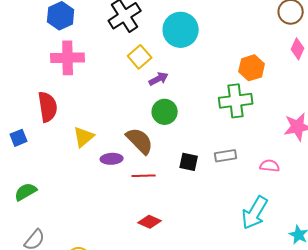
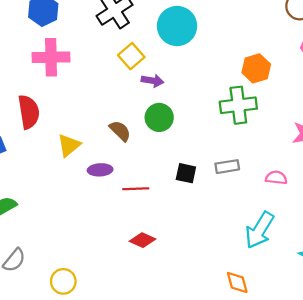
purple arrow: (159, 79) -> (152, 81), turned 36
brown semicircle: (140, 141) -> (120, 131), moved, size x0.7

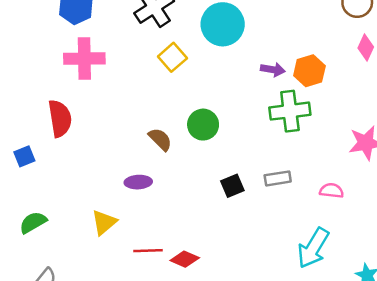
purple arrow: (152, 81) -> (273, 70), moved
yellow triangle: (69, 145) -> (104, 222), moved
black square: (186, 173) -> (232, 186), turned -35
red line: (136, 189) -> (148, 251), moved

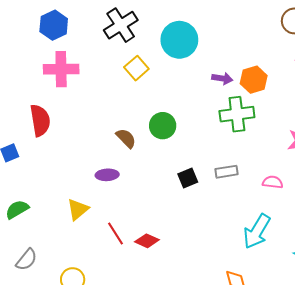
red line: (148, 251) -> (116, 233), turned 60

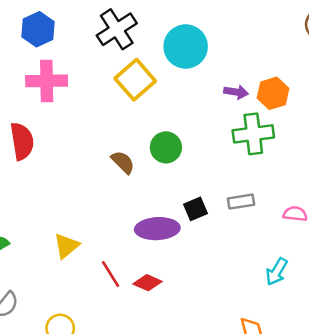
yellow square: (136, 68) -> (135, 80), size x1.4
purple ellipse: (107, 175) -> (157, 229), moved, size x1.6
cyan arrow: (257, 231) -> (277, 272), size x0.7

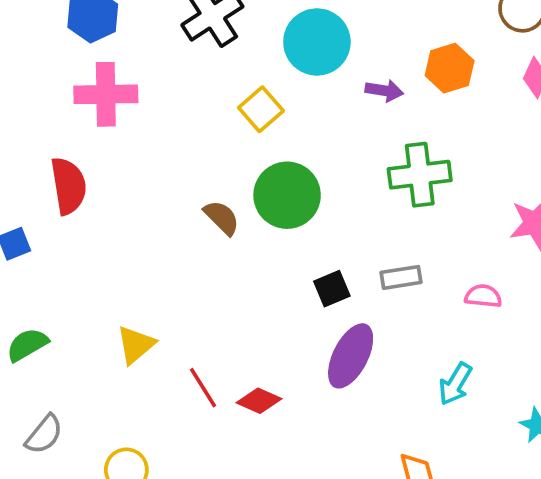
yellow square: (135, 80) -> (261, 109), moved, size x0.7
purple arrow: (236, 92) -> (384, 91), moved
orange hexagon: (273, 93) -> (450, 68), moved
green circle: (166, 147) -> (287, 195), size x1.4
purple ellipse: (157, 229) -> (351, 356), moved, turned -60

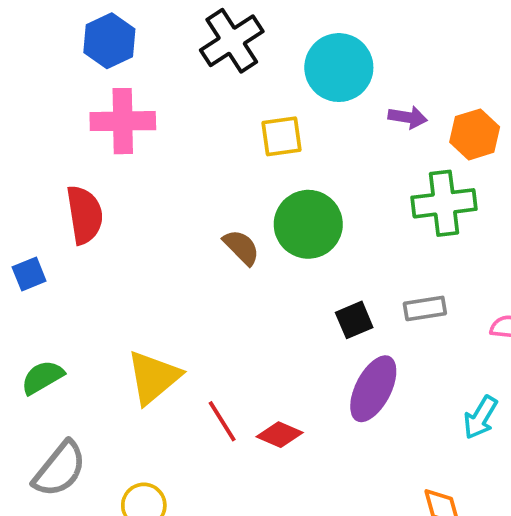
orange hexagon: (450, 68) -> (475, 134), moved
yellow square: (261, 109) -> (281, 136), turned 33
yellow triangle: (136, 345) -> (153, 377), size x1.4
gray semicircle: (44, 434) -> (60, 469), size x1.4

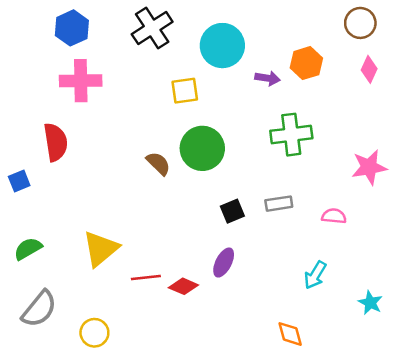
orange hexagon: (475, 134) -> (306, 63), moved
purple ellipse: (373, 389) -> (224, 263), moved, size x0.7
red line: (222, 421) -> (146, 278), turned -64

